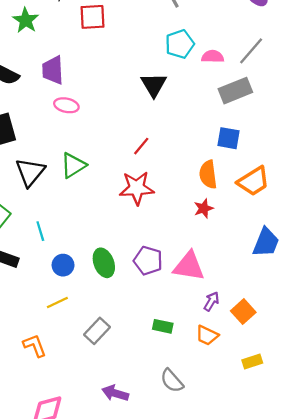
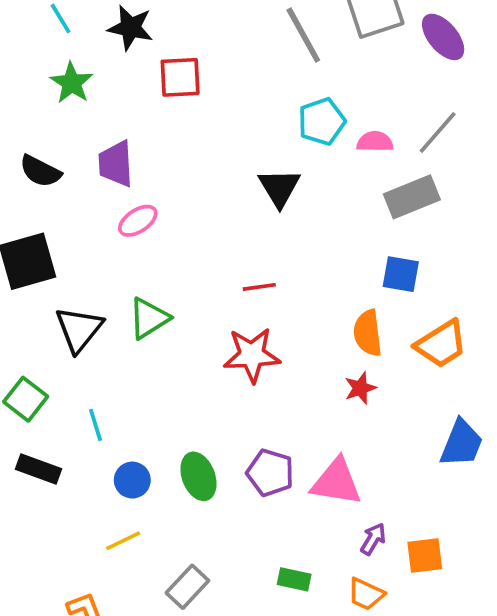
pink ellipse: (66, 105) -> (138, 221), turned -45
red line: (141, 146) -> (259, 287), turned 42
orange square: (243, 312) -> (425, 555), turned 35

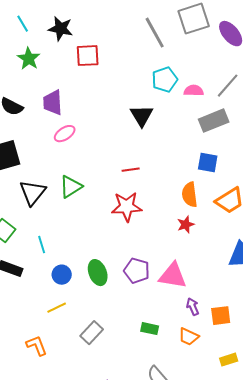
purple arrow: (373, 539) -> (193, 307), turned -54

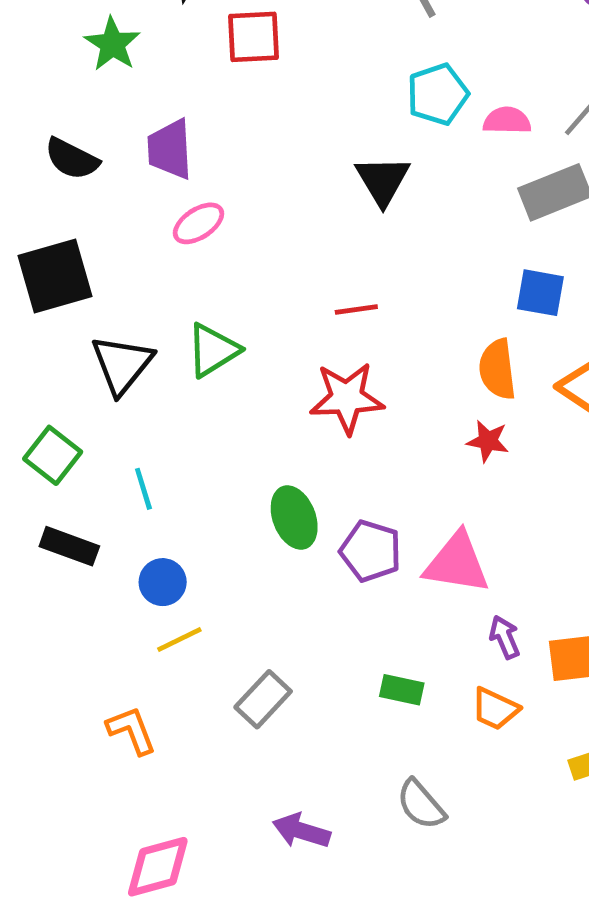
red star: (186, 225) -> (488, 441), turned 30
green ellipse: (98, 273) -> (294, 518), moved
blue circle: (62, 275) -> (163, 582), moved

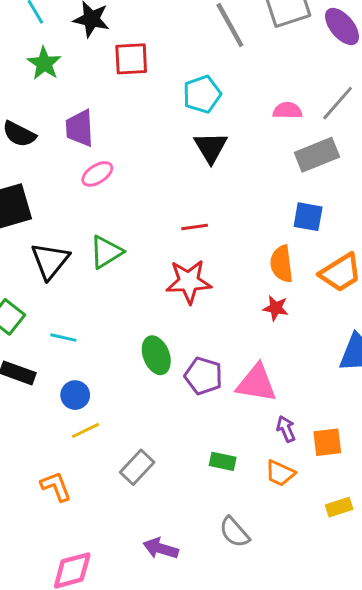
cyan pentagon: (438, 94) -> (202, 94), moved
cyan line: (143, 489) -> (63, 338), turned -60

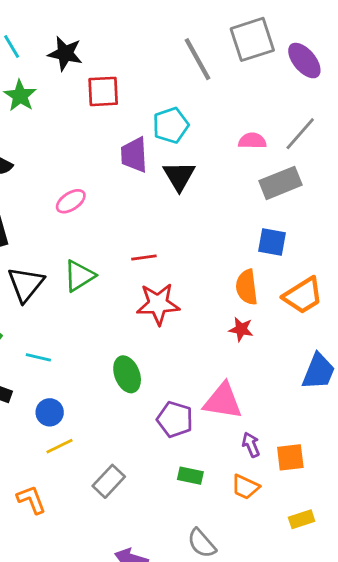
purple trapezoid: (80, 128) -> (134, 155), moved
red line: (195, 227) -> (144, 258), moved
purple pentagon: (203, 376) -> (175, 419), moved

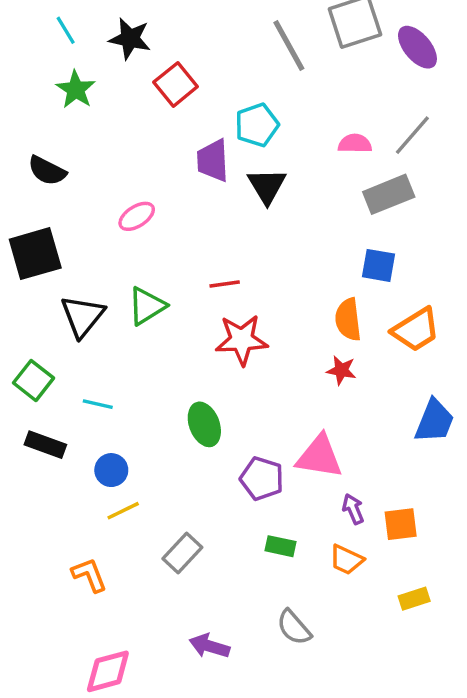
red square: (103, 91) -> (176, 84), turned -36

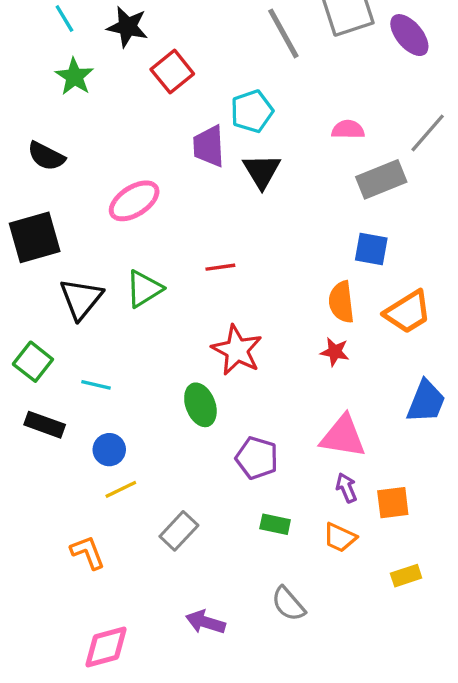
gray line: (412, 135) -> (428, 133), moved
pink ellipse: (137, 216) -> (134, 201), size x1.4
red star: (242, 340) -> (237, 350), moved, turned 30
pink triangle: (319, 457) -> (343, 436), moved

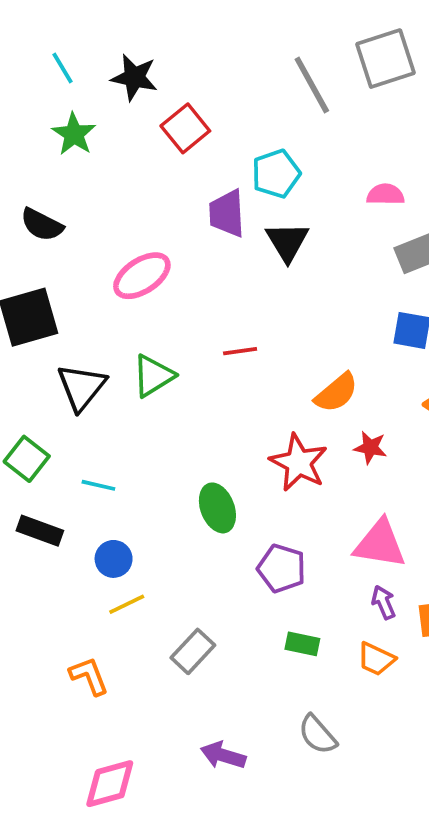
orange semicircle: (341, 302) -> (336, 393), moved, turned -123
red star: (237, 350) -> (299, 463), moved

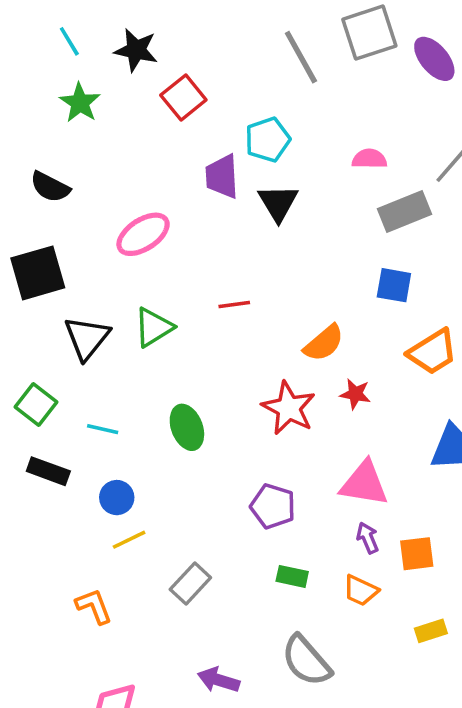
green ellipse: (217, 508) -> (187, 427), moved
gray semicircle: (318, 735) -> (306, 661), size x1.4

